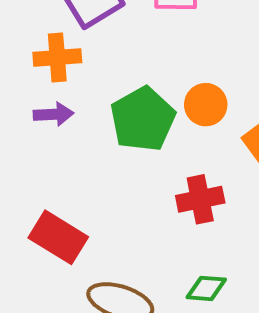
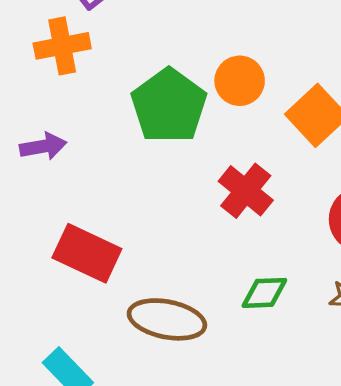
purple arrow: (53, 114) -> (43, 146), moved
red cross: (200, 199) -> (246, 191), turned -33

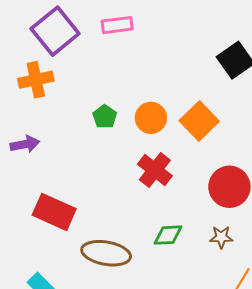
orange circle: (240, 81) -> (151, 118), moved
green pentagon: (169, 106) -> (105, 117), size x0.5

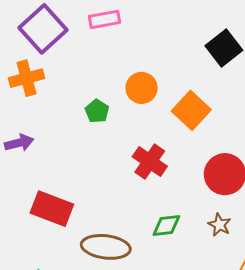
orange circle: (151, 118) -> (142, 88), moved
brown star: (221, 237) -> (219, 225), turned 30

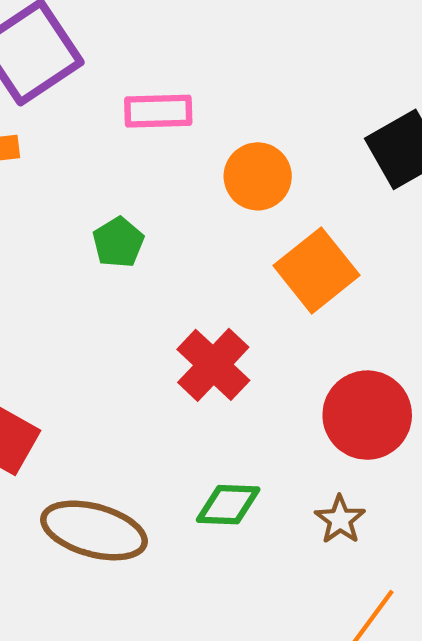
pink rectangle: (105, 19) -> (158, 111), moved
orange circle: (142, 88) -> (258, 176), moved

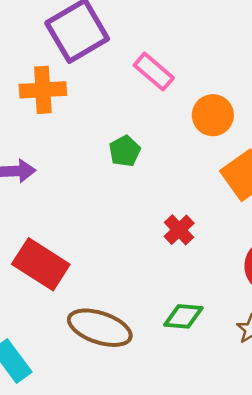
pink rectangle: (158, 111) -> (154, 72), turned 39
red cross: (213, 365) -> (179, 230), size x0.7

